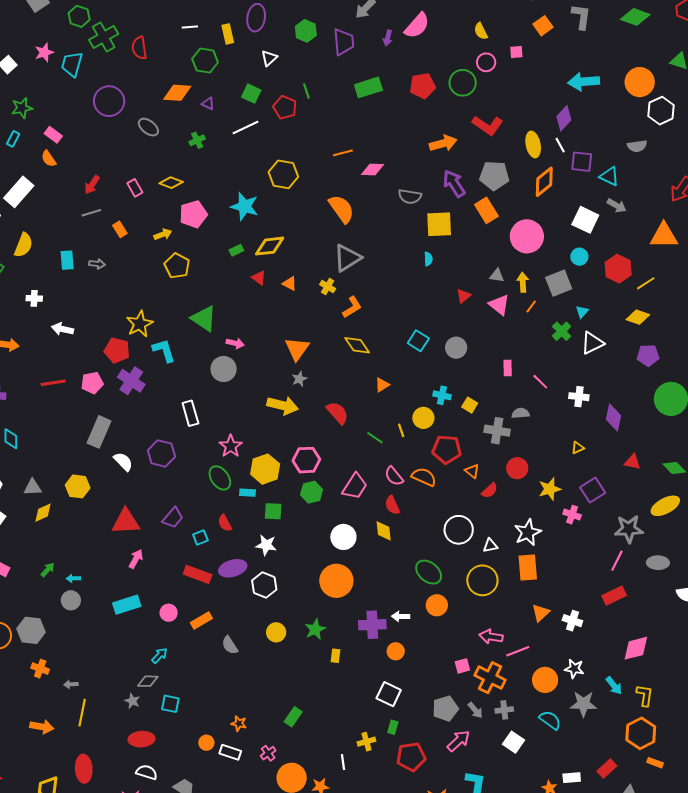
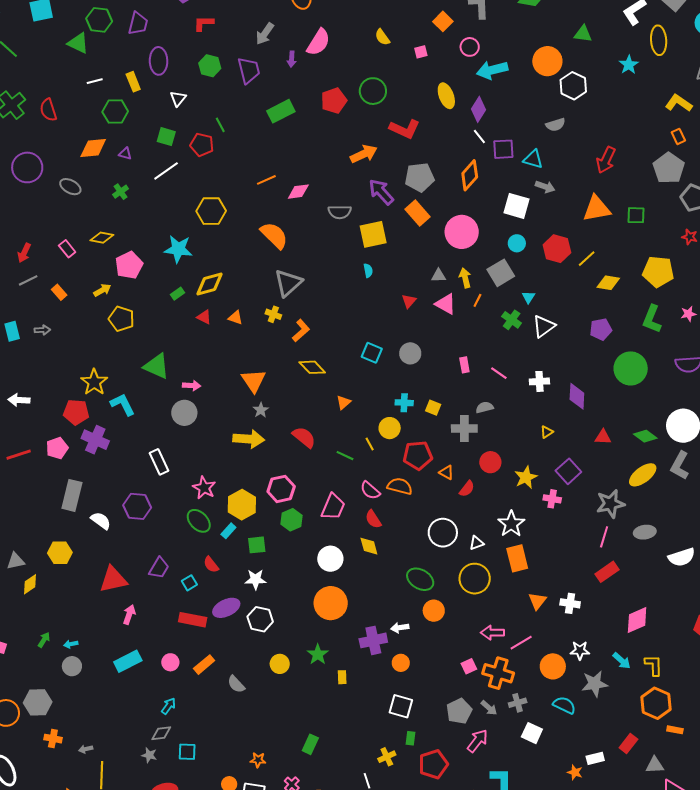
pink circle: (486, 62) -> (470, 47), moved
yellow ellipse: (533, 144) -> (446, 96), moved
yellow diamond: (638, 317) -> (608, 283), moved
cyan rectangle: (248, 493) -> (228, 531), turned -42

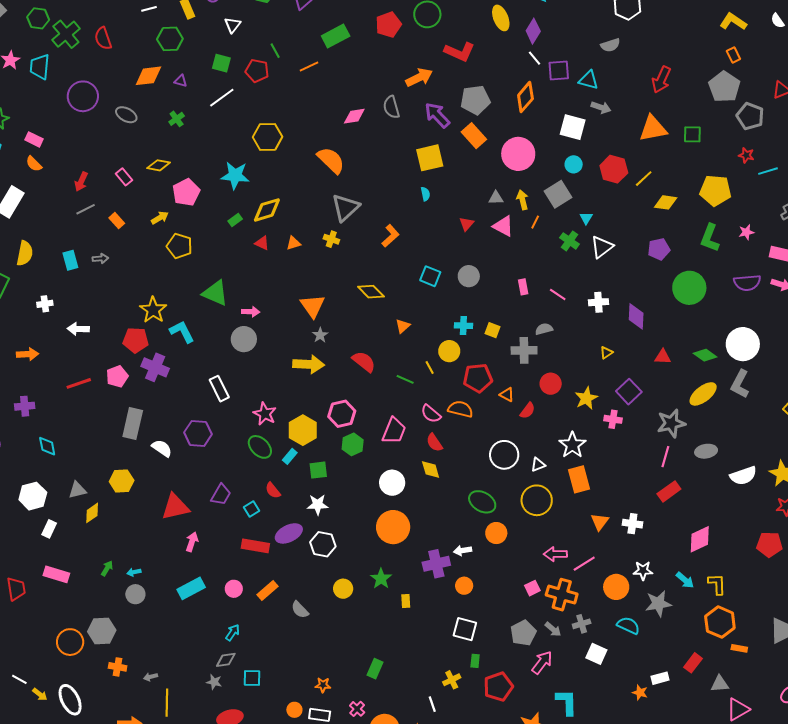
orange line: (266, 180) -> (309, 67), moved
gray semicircle: (340, 212) -> (391, 107), moved, turned 75
orange triangle: (235, 318) -> (293, 243), turned -35
orange L-shape: (301, 331) -> (390, 236), moved

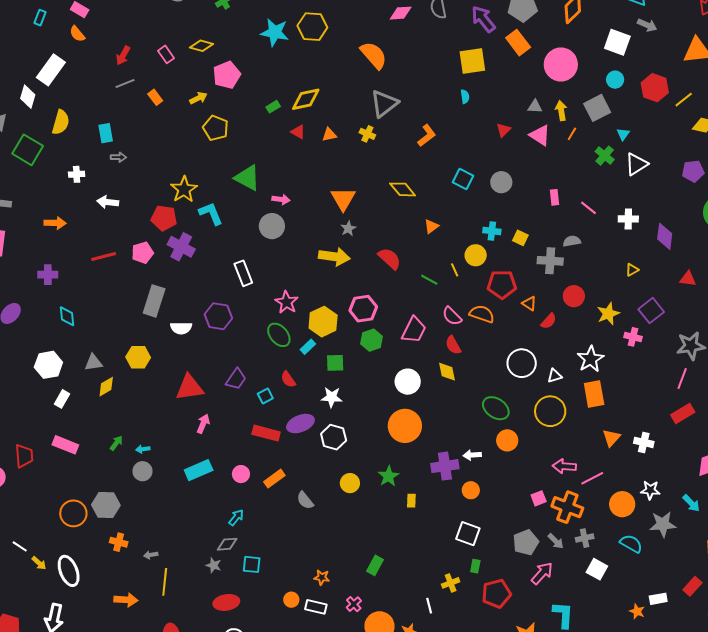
cyan star: (235, 175) -> (275, 32), moved
gray arrow: (100, 259) -> (118, 157), moved
white semicircle: (162, 448) -> (181, 328), turned 140

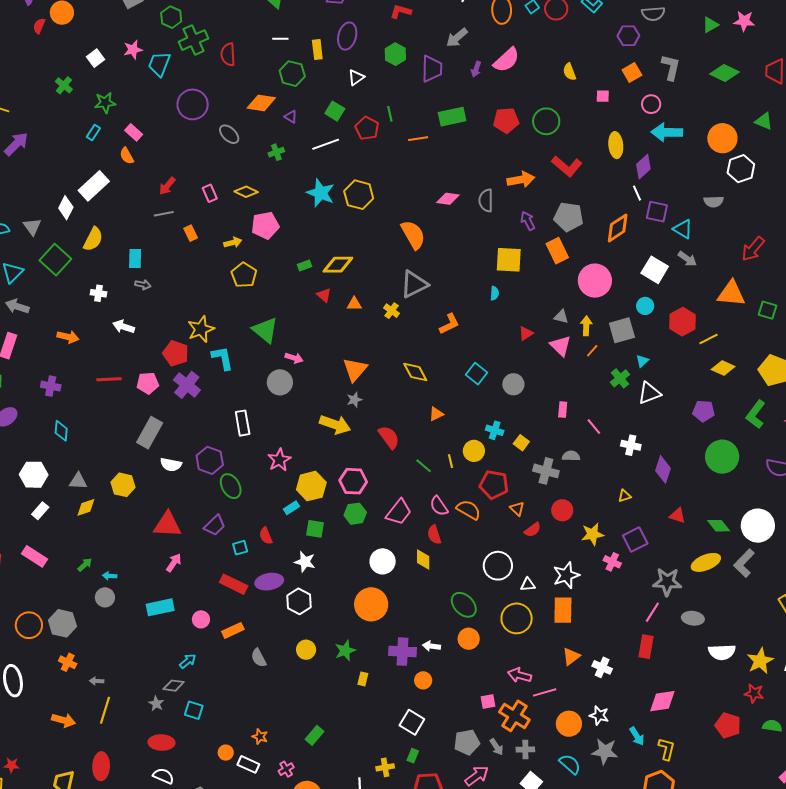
purple arrow: (483, 19) -> (528, 221), size x0.7
green ellipse: (279, 335) -> (231, 486), moved
red rectangle: (683, 414) -> (646, 647), turned -60

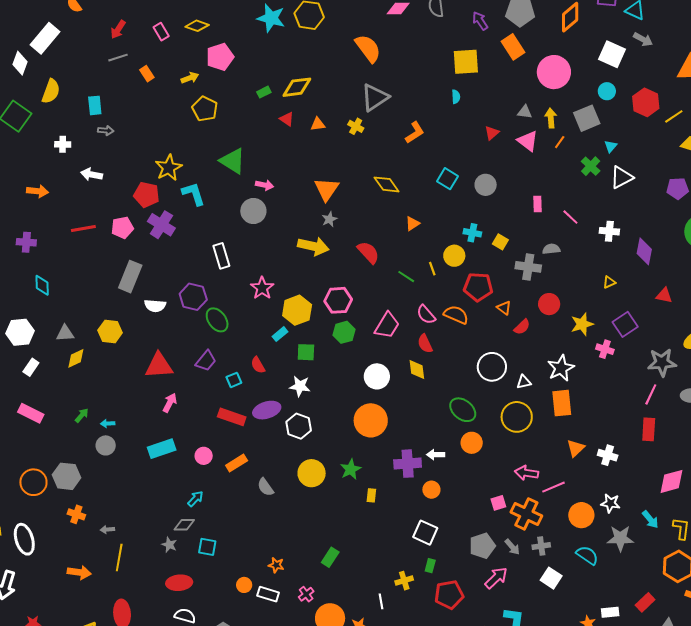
yellow circle: (306, 650) -> (312, 473), size x1.4

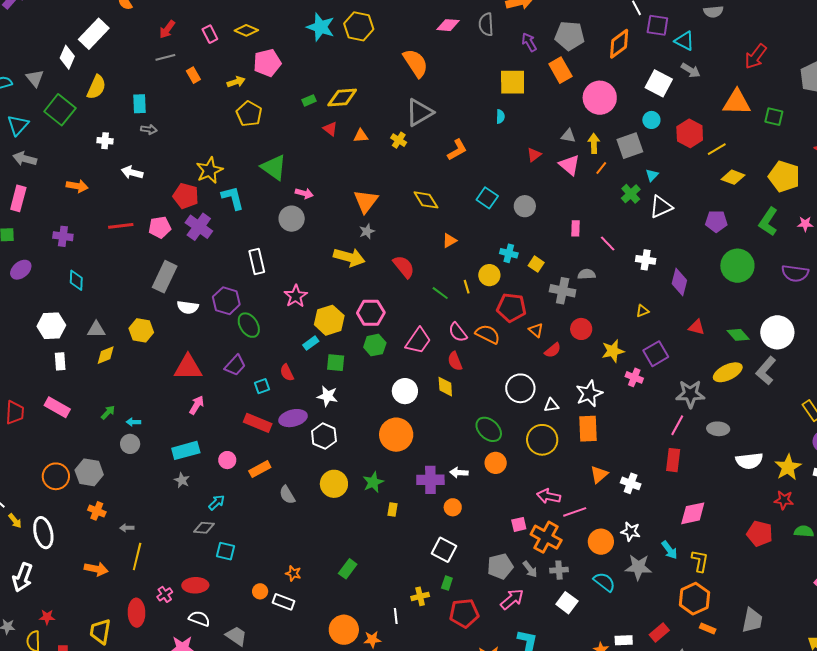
white rectangle: (31, 367) -> (60, 361), turned -42
gray star: (169, 545) -> (182, 480), moved
pink cross: (306, 594) -> (165, 594), moved

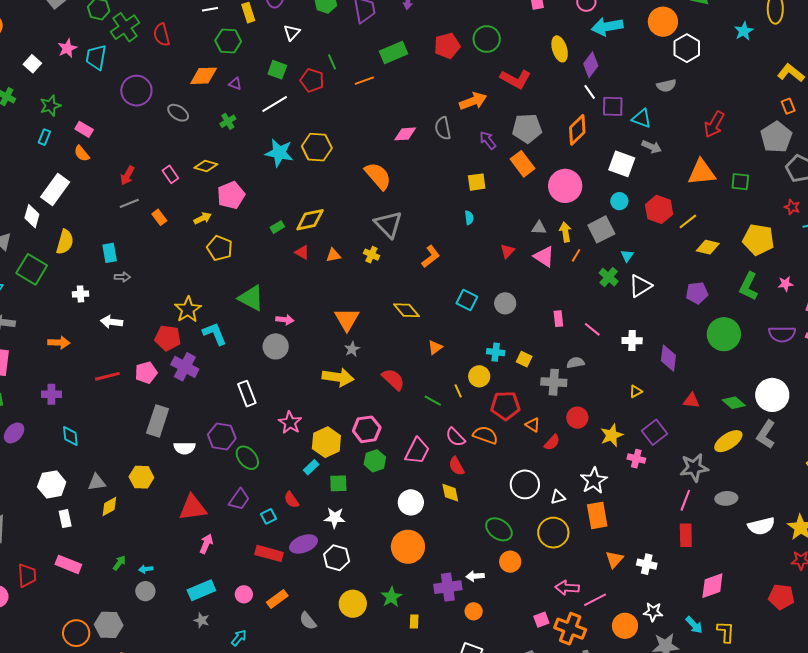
yellow square: (513, 82) -> (477, 182), size x0.7
gray triangle: (419, 112) -> (388, 224), turned -36

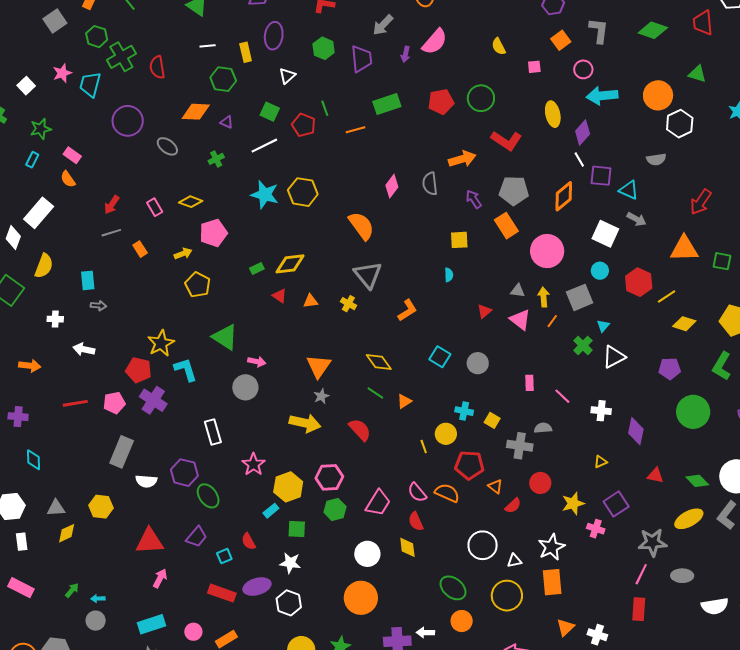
pink diamond: (405, 134) -> (392, 186), turned -55
green line: (433, 401) -> (375, 393), moved

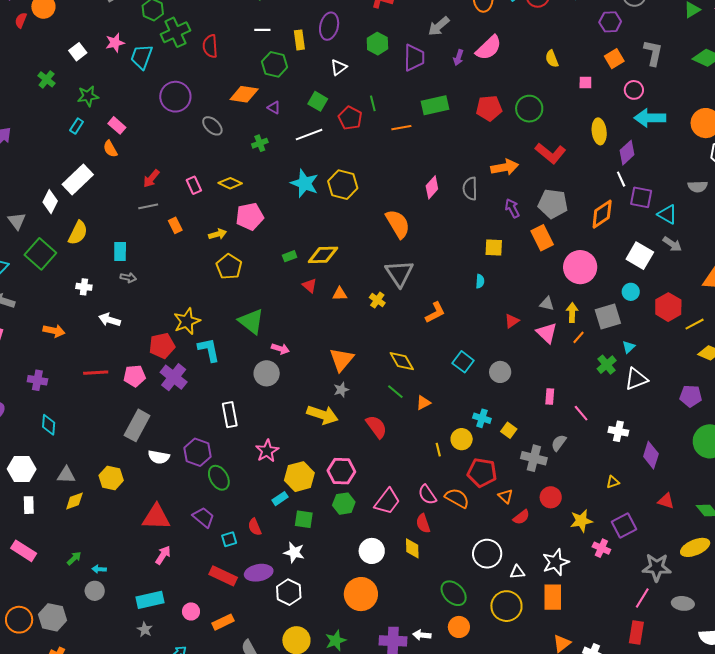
red pentagon: (139, 370) -> (162, 346), turned -30
gray semicircle: (543, 428) -> (559, 443), turned -54
purple trapezoid: (197, 537) -> (203, 517), turned -95

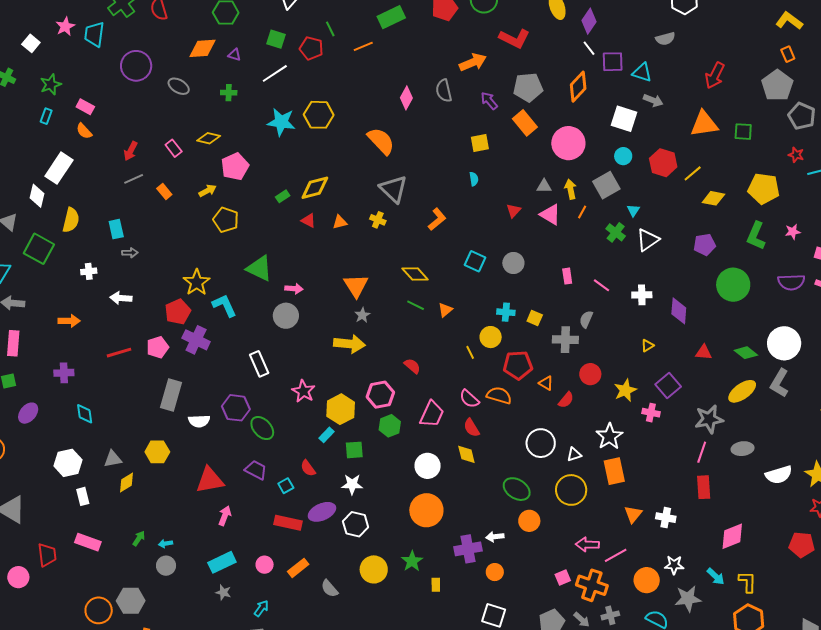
green cross: (260, 143) -> (229, 93), turned 35
red semicircle: (376, 427) -> (412, 366), moved, size x0.7

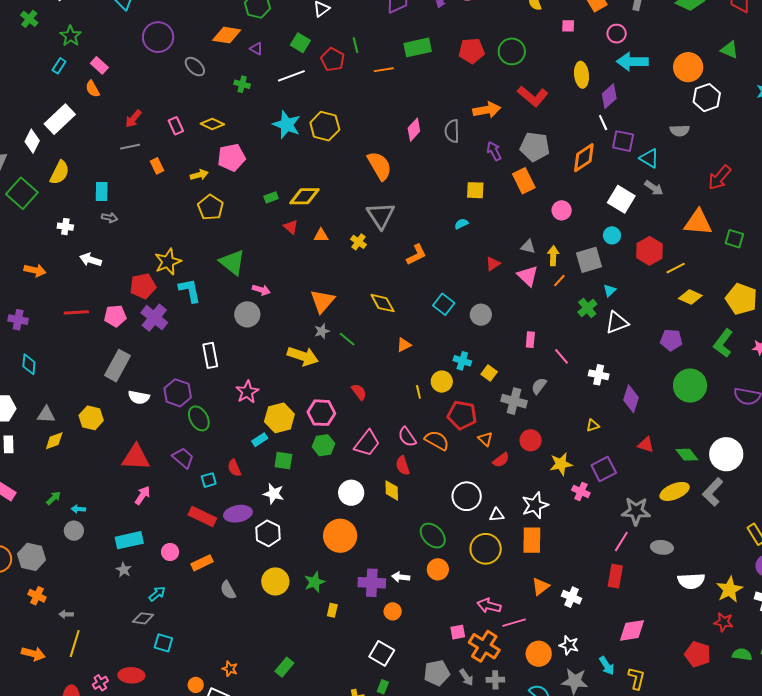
green star: (51, 84) -> (71, 36), turned -30
pink circle: (568, 143) -> (562, 210), size x0.6
cyan semicircle: (474, 179) -> (461, 224), turned -120
green line: (416, 305) -> (347, 339), moved

